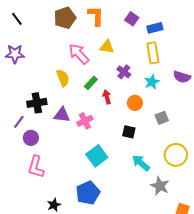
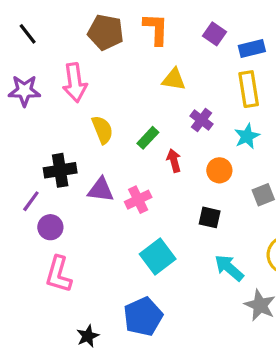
brown pentagon: (65, 18) -> (106, 32), turned 30
pink arrow: (79, 54) -> (75, 83), moved, turned -145

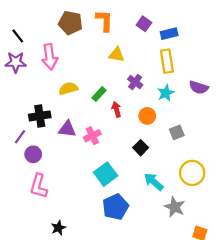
black line: (28, 34) -> (18, 36), moved
yellow semicircle: (102, 130) -> (68, 89), turned -84
black square: (210, 217) -> (141, 148), turned 32
blue pentagon: (143, 317) -> (115, 207), moved

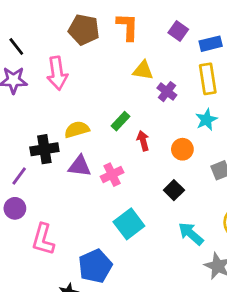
purple cross: (135, 82) -> (167, 92), moved
yellow semicircle: (68, 89) -> (77, 130), moved
purple circle: (33, 154) -> (15, 208), moved
blue pentagon: (115, 207) -> (95, 266), moved

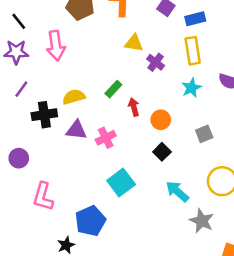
orange circle: (182, 149) -> (161, 120), moved
purple line: (19, 176) -> (21, 89), moved
purple circle: (15, 208) -> (19, 158), moved

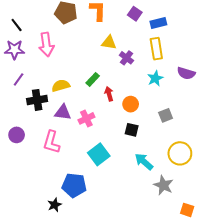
black square: (162, 152) -> (132, 130), turned -32
pink L-shape: (43, 197) -> (51, 142), moved
blue pentagon: (90, 221) -> (74, 185), turned 30

